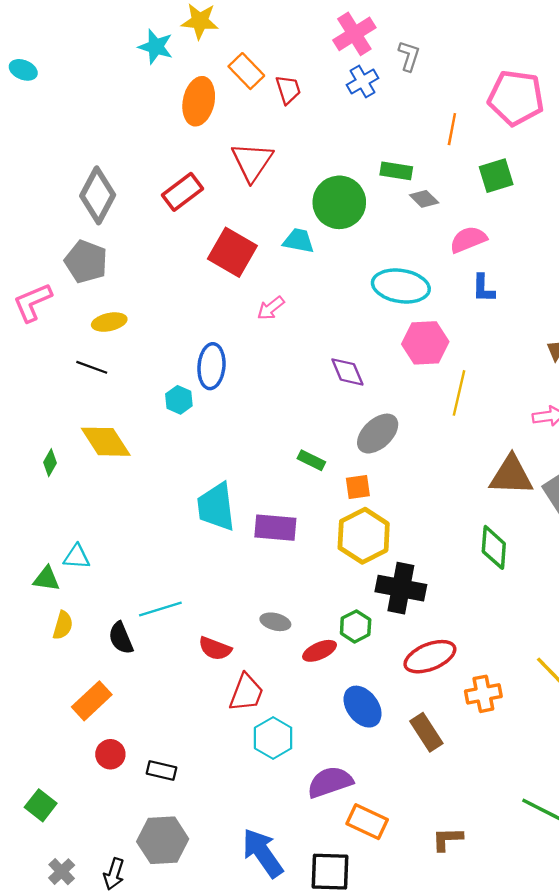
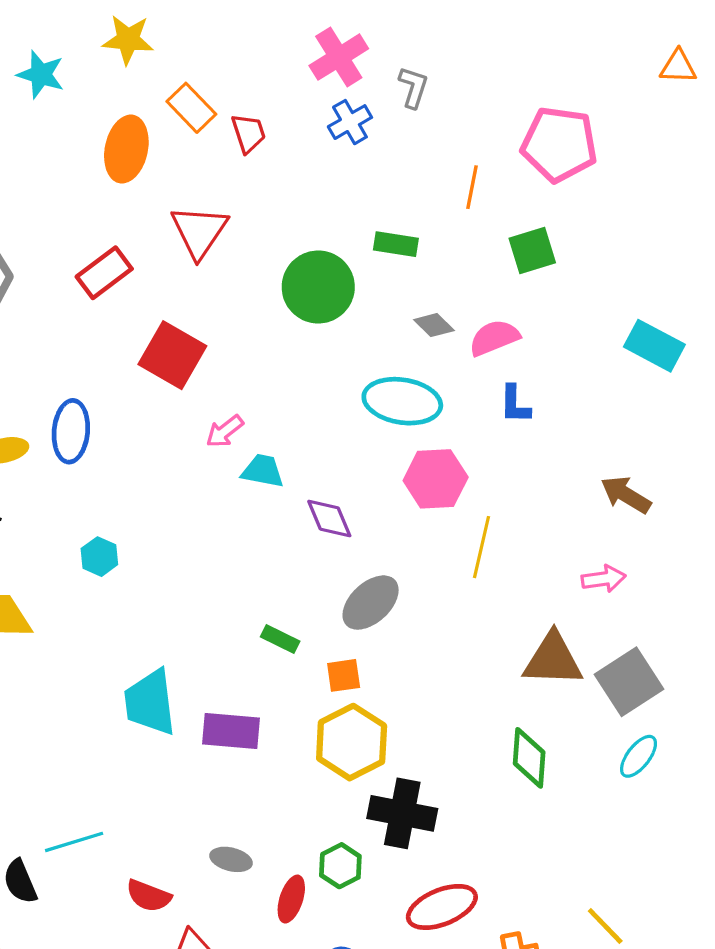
cyan star: (156, 47) -> (41, 75), moved
gray diamond: (424, 199) -> (434, 325), moved
cyan trapezoid: (299, 241) -> (263, 471), moved
blue ellipse: (211, 366) -> (71, 431), moved
red ellipse: (320, 651) -> (291, 899), turned -48

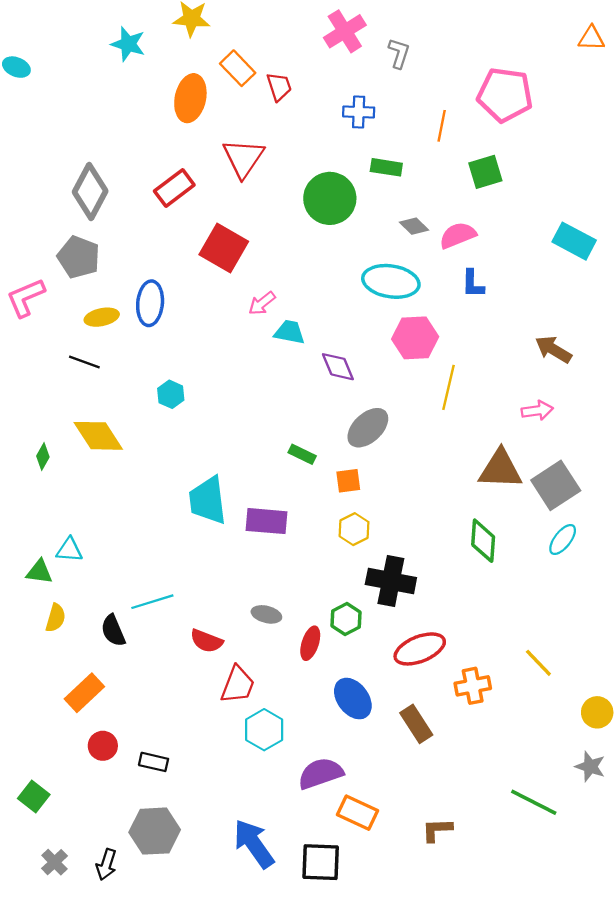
blue cross: (350, 122) -> (359, 112), moved, turned 32
yellow hexagon: (352, 742) -> (354, 529), size x0.6

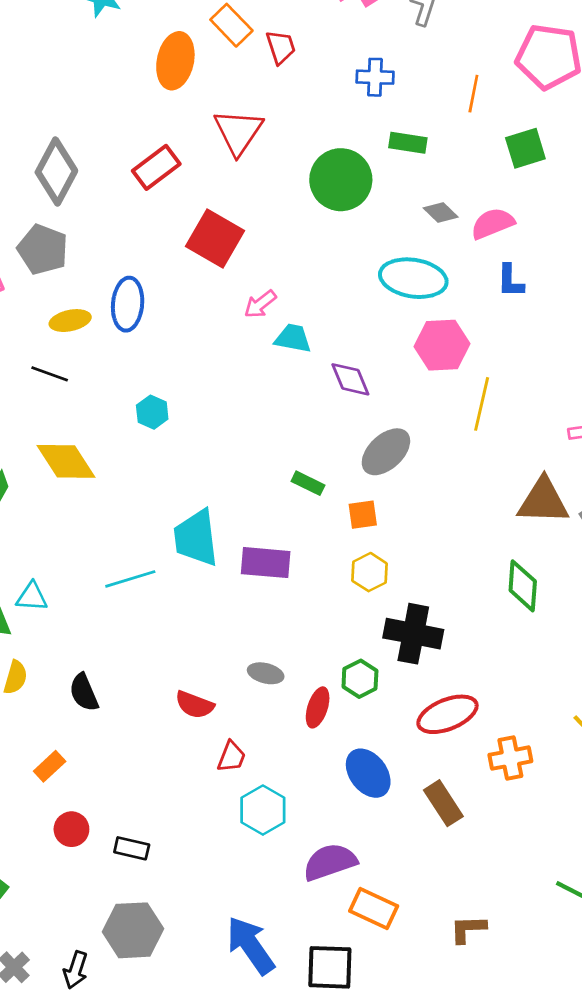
cyan line: (152, 602) -> (130, 579), moved
red trapezoid: (238, 685) -> (231, 757), size x0.7
orange rectangle: (84, 693) -> (50, 766), size x0.7

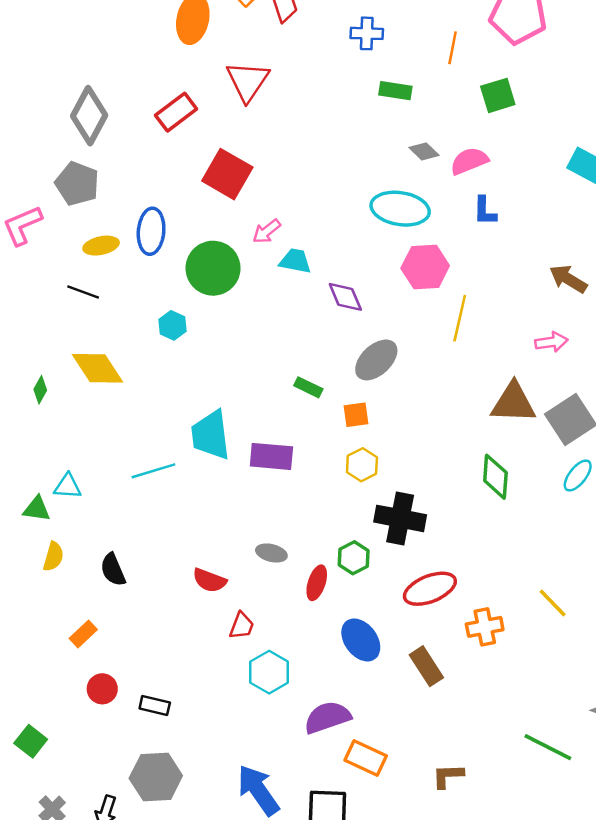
green circle: (341, 180) -> (213, 268), moved

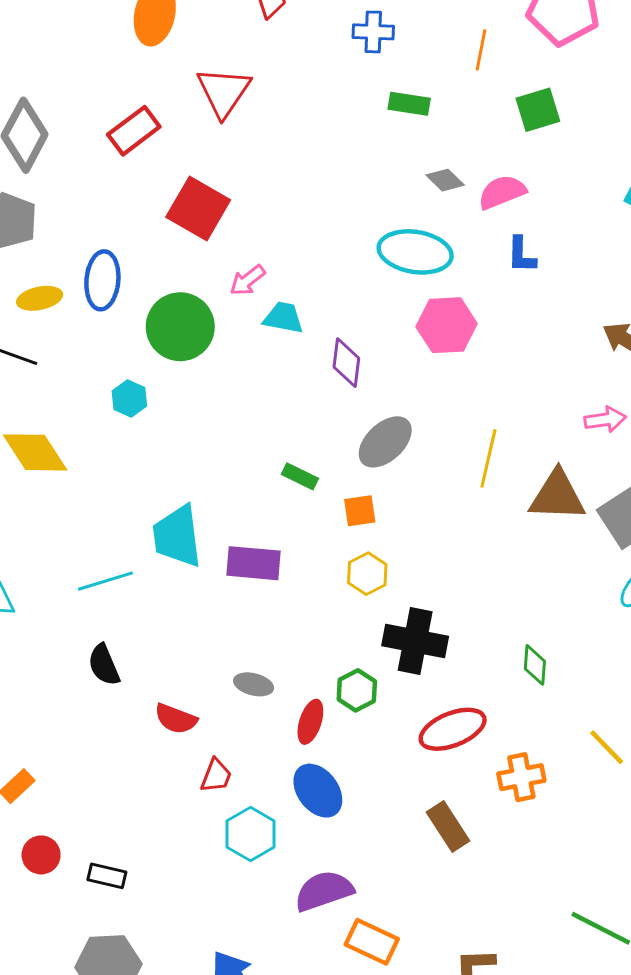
purple diamond: (345, 297) -> (346, 363), turned 30
yellow line: (460, 318) -> (488, 458), moved
green diamond: (495, 477) -> (535, 665), moved, size x0.7
black semicircle: (113, 570) -> (104, 665), moved
blue ellipse: (361, 640) -> (318, 791), moved

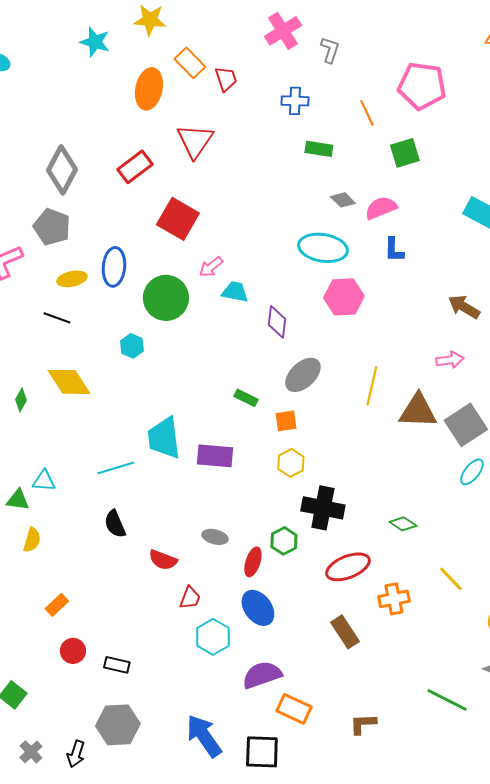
orange line: (481, 50) -> (367, 113), turned -36
green diamond: (535, 665) -> (403, 524), turned -60

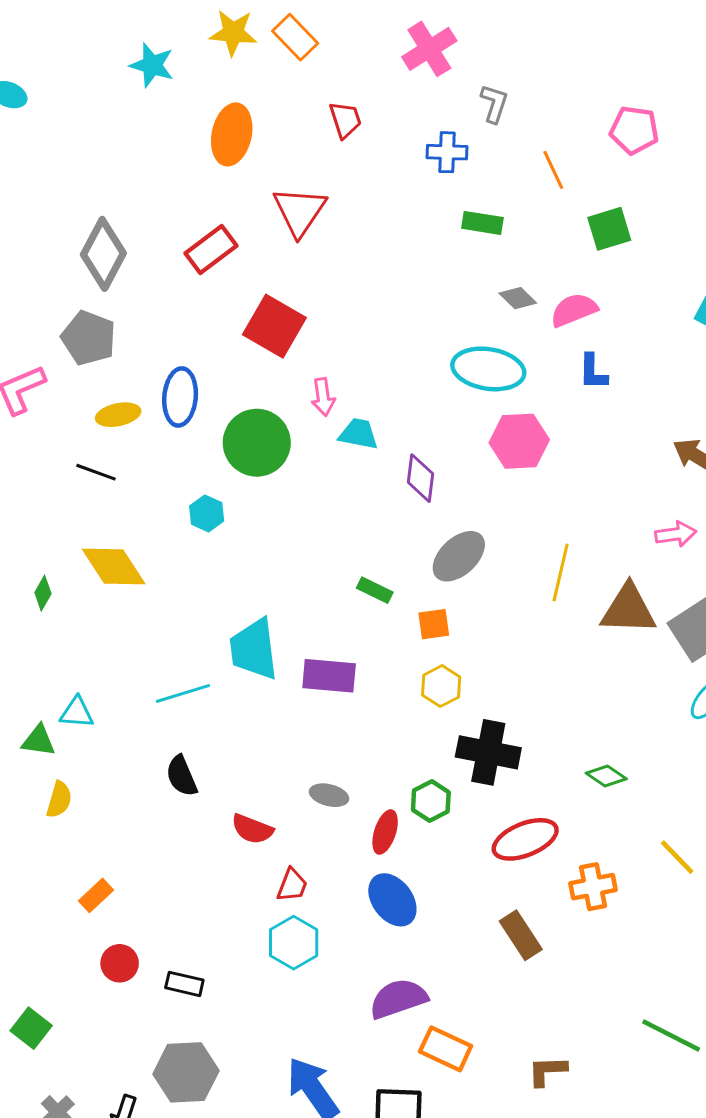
gray L-shape: (330, 50) -> (494, 103), moved
orange rectangle: (190, 63) -> (295, 37), moved
pink pentagon: (422, 86) -> (634, 130), size x0.7
pink arrow: (211, 267) -> (323, 397), turned -60
cyan hexagon: (213, 637) -> (294, 943), moved

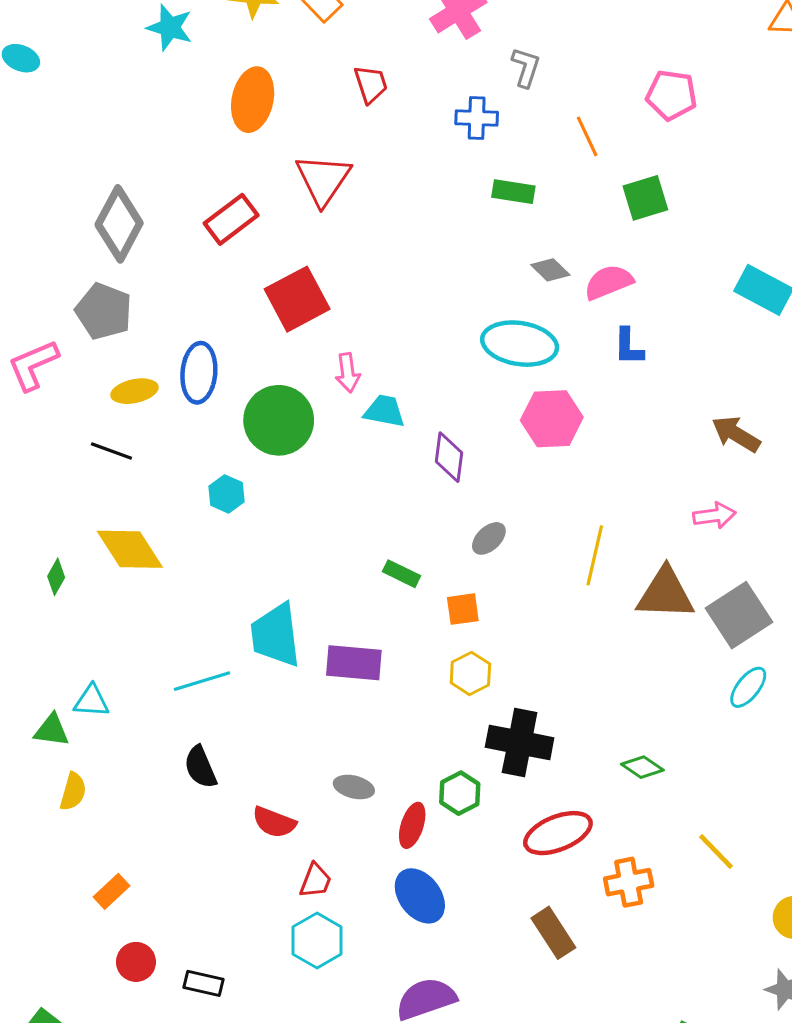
red square: (274, 326) -> (297, 299), turned 32
gray ellipse: (459, 556) -> (489, 538), size x0.6

